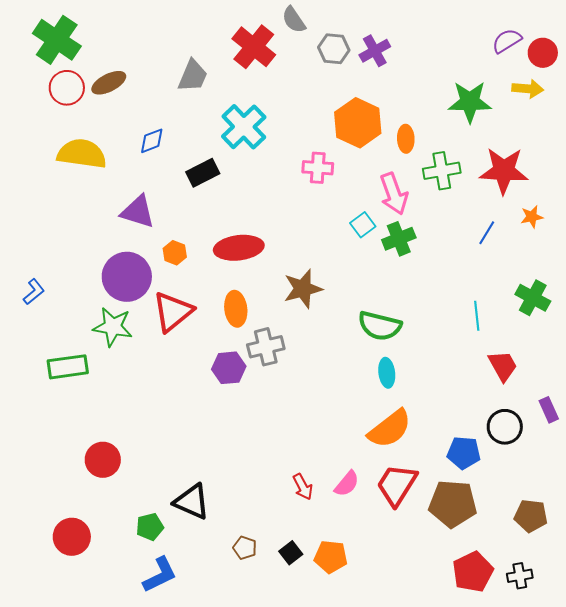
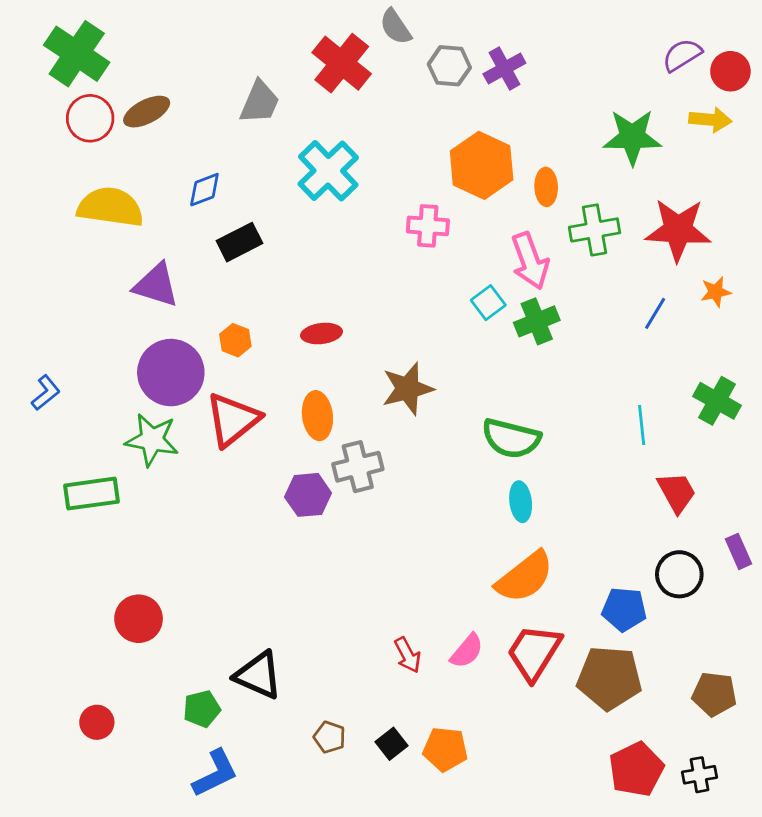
black rectangle: (203, 173) -> (239, 242), moved
purple triangle: (138, 212) -> (156, 285), moved
red ellipse: (239, 248) -> (322, 334), size x0.6
red circle: (72, 537) -> (97, 722), size x0.7

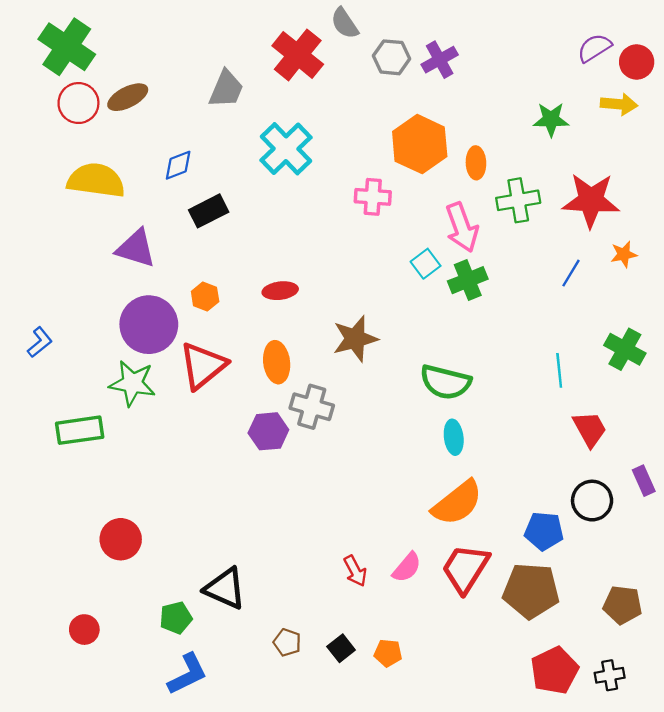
green star: (632, 137) -> (551, 119), size x0.7
gray cross: (358, 467) -> (312, 407), turned 30
orange pentagon: (445, 749) -> (388, 653), size x0.7

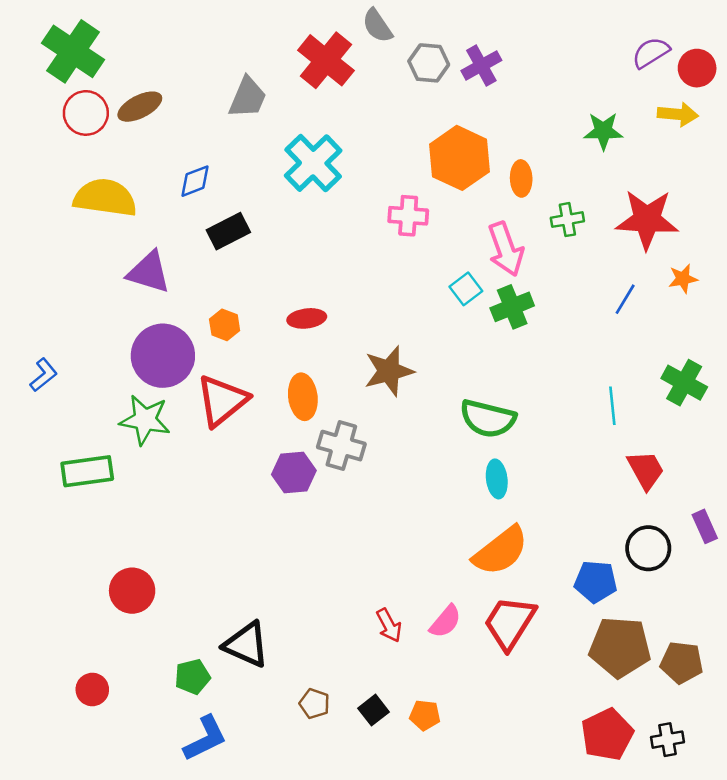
green cross: (518, 200) -> (567, 220), size x0.7
brown pentagon: (531, 591) -> (620, 647), moved

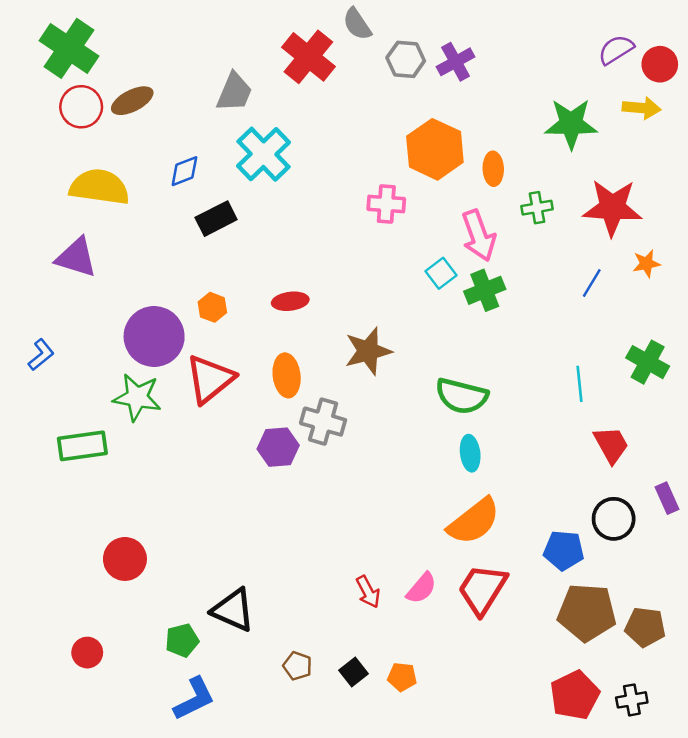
green star: (603, 131) -> (571, 124), size x1.4
cyan cross: (313, 163) -> (263, 154), moved
purple triangle: (149, 272) -> (76, 257), moved

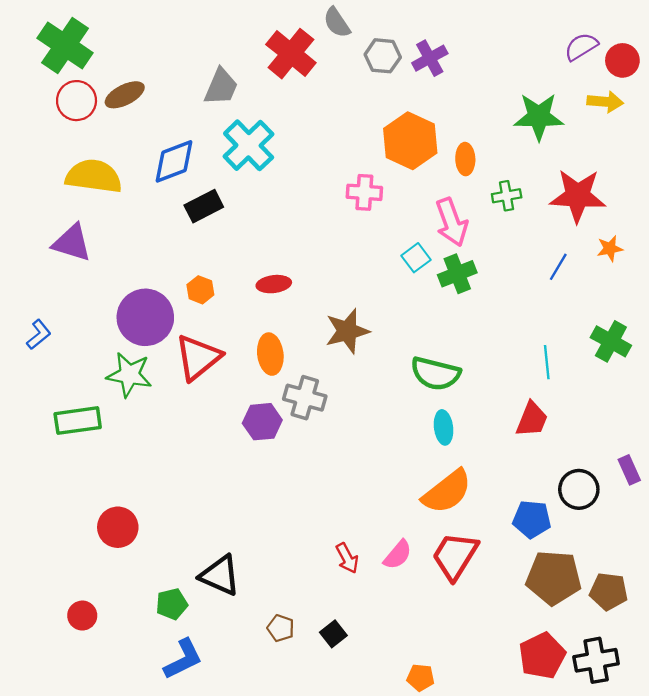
blue diamond: (184, 171) -> (174, 161), size x1.5
red trapezoid: (611, 445) -> (532, 419), moved, turned 51
orange pentagon: (402, 677) -> (421, 677), moved
black cross: (632, 700) -> (596, 660), size x1.5

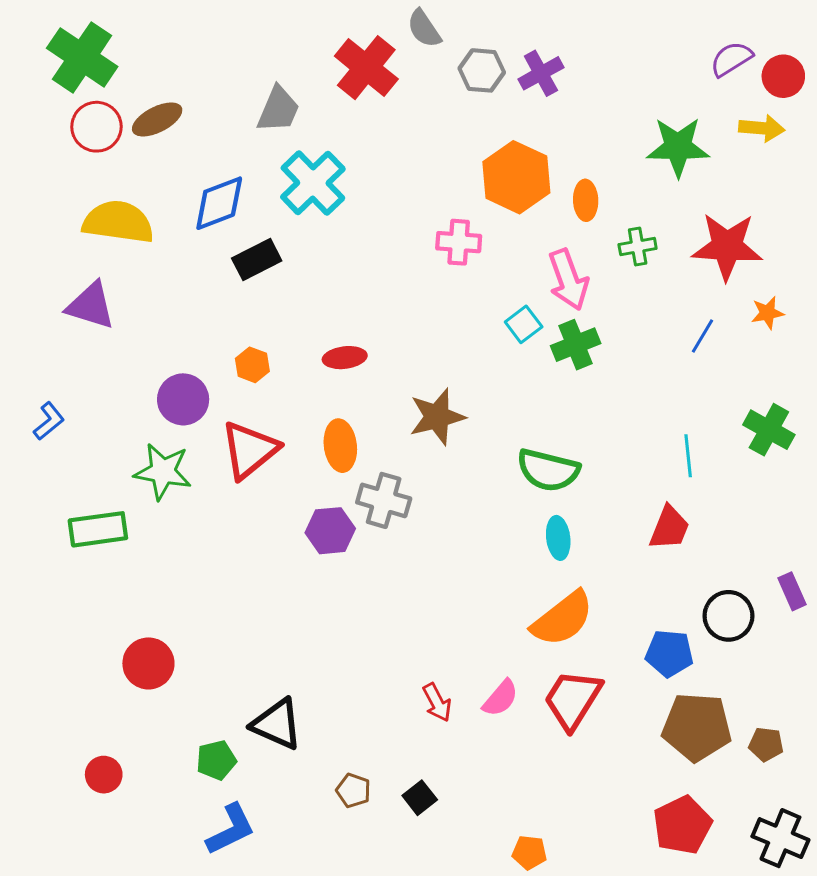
purple circle: (145, 317) -> (183, 399), size x0.7
brown pentagon: (609, 591) -> (766, 744), size x0.7
black cross: (596, 660) -> (780, 838), moved, turned 33

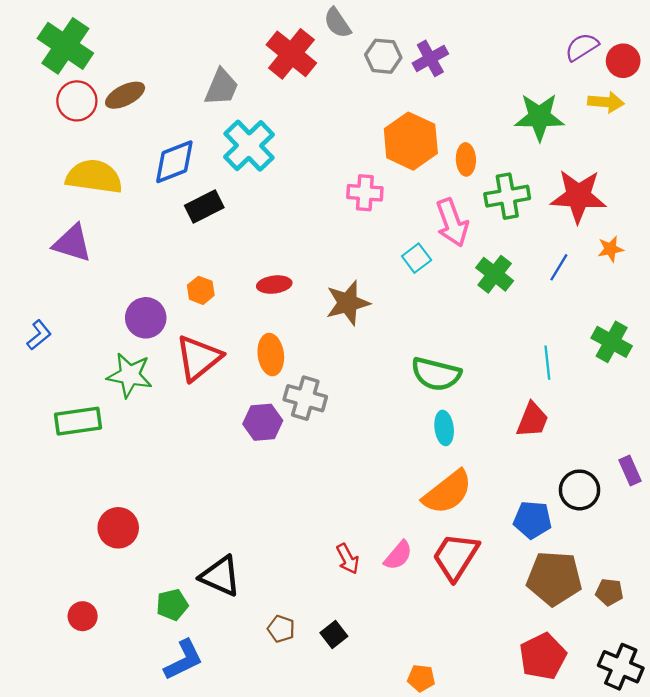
green cross: (638, 246) -> (507, 196), size x1.5
green cross: (576, 345) -> (495, 274), moved, turned -30
brown star: (437, 417) -> (348, 303), moved

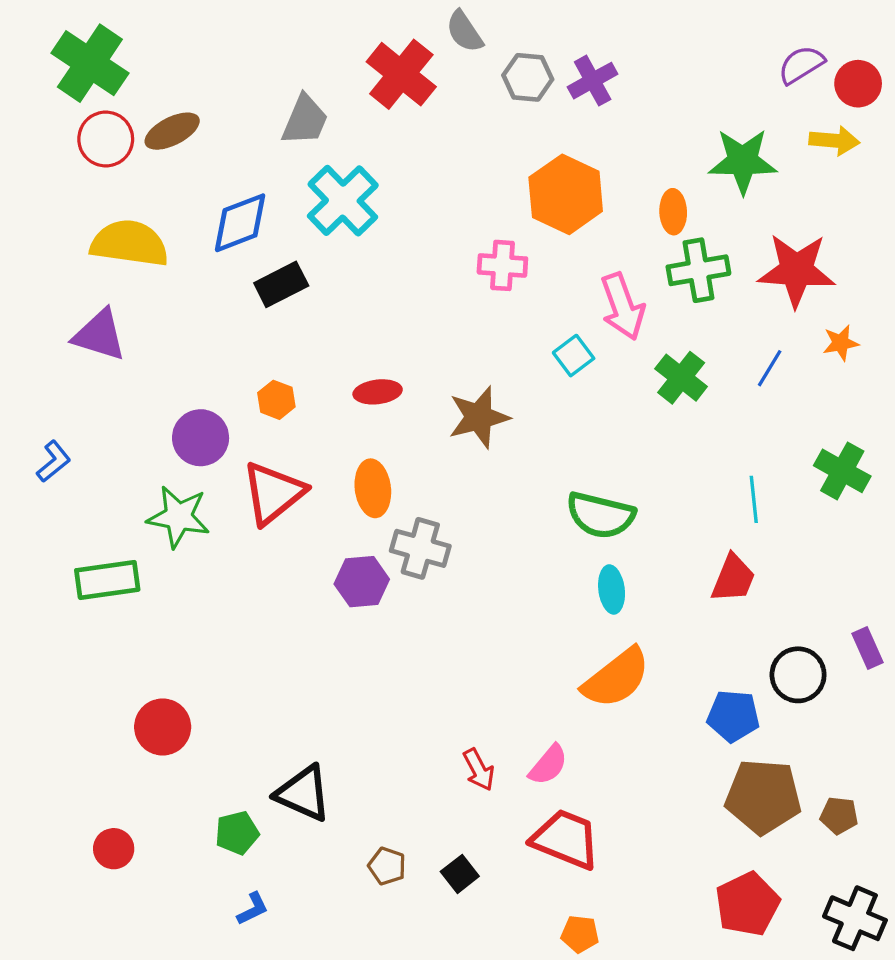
orange ellipse: (466, 159) -> (673, 212), moved
red trapezoid: (456, 557) -> (566, 839), moved, turned 80
blue L-shape: (184, 660) -> (253, 909), size x0.6

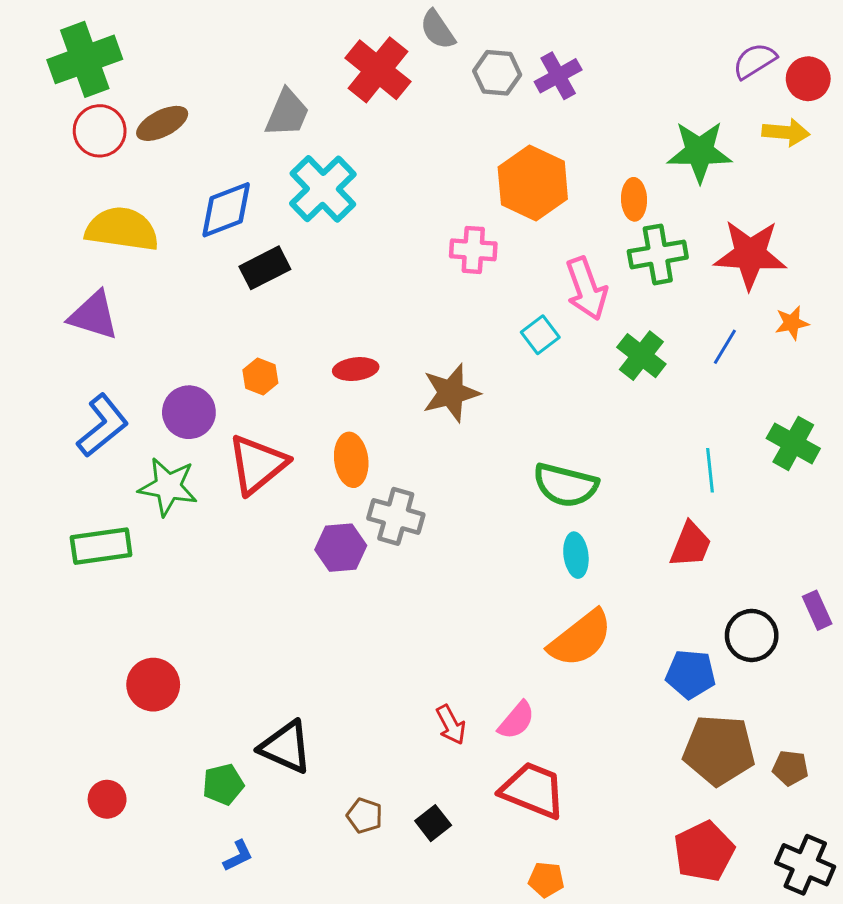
green cross: (90, 63) -> (85, 59), turned 36
blue L-shape: (54, 461) -> (103, 426), moved, size x1.6

